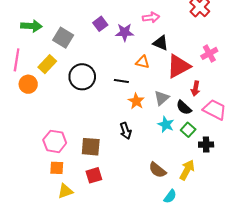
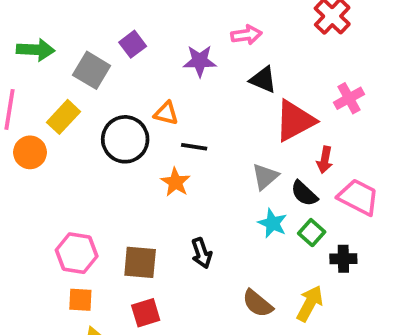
purple square: (100, 24) -> (133, 44), moved
orange triangle: (143, 62) -> (166, 113), moved
orange star: (136, 101) -> (175, 182), moved
black arrow: (126, 131) -> (202, 253), moved

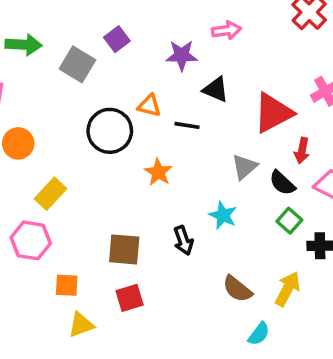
black triangle: (263, 80) -> (216, 90), moved
yellow rectangle: (64, 117) -> (50, 194), moved
black line: (194, 147) -> (187, 125), moved
cyan star: (272, 223) -> (223, 215), moved
pink hexagon: (77, 253) -> (31, 240), moved

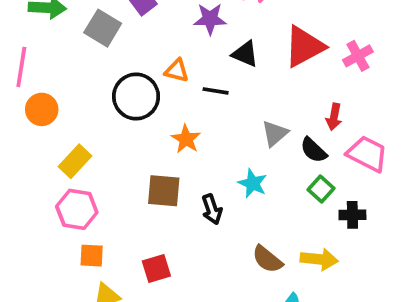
red triangle: (273, 113) -> (304, 47), moved
pink hexagon: (31, 240) -> (77, 209), moved
brown square: (124, 249) -> (164, 191), moved
yellow arrow: (288, 289) -> (319, 259), turned 68

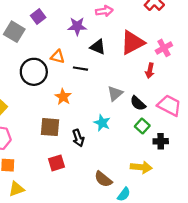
red arrow: (334, 117) -> (150, 71), moved
brown semicircle: (267, 259) -> (103, 179), moved
red square: (156, 269) -> (57, 163), moved

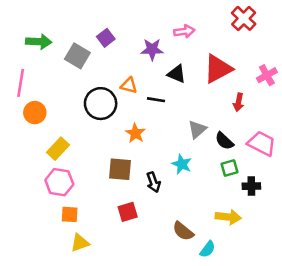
pink cross: (164, 48) -> (267, 75), moved
green square: (142, 126) -> (229, 168), turned 32

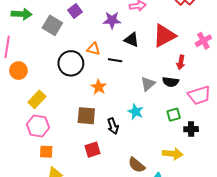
black semicircle: (224, 141) -> (171, 82), moved, turned -35
pink trapezoid: (262, 144) -> (199, 95), turned 135

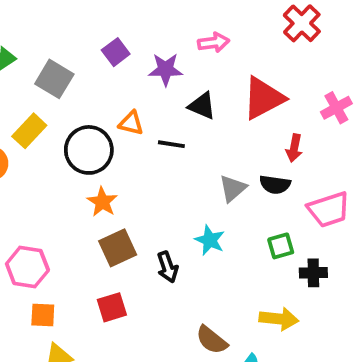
purple square: (75, 11) -> (116, 52), moved
orange star: (99, 87) -> (102, 202), moved
yellow rectangle: (37, 99) -> (29, 131), moved
brown square: (86, 116) -> (118, 248), turned -30
red square: (92, 150) -> (112, 307), moved

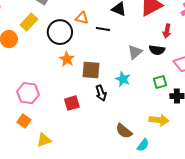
brown square: (118, 248) -> (91, 70), moved, turned 30
red square: (112, 307) -> (72, 103), moved
orange square: (43, 315) -> (24, 121), moved, turned 32

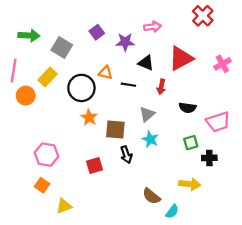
red arrow: (167, 31) -> (161, 87), moved
gray triangle: (135, 52) -> (147, 114), moved

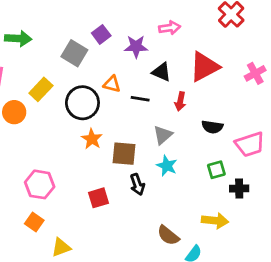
gray square: (62, 48) -> (74, 53), moved

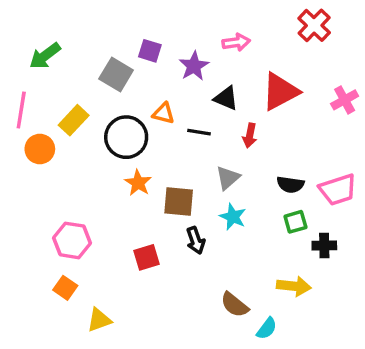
purple square: (101, 34) -> (150, 51), turned -36
green arrow: (18, 38) -> (45, 56), turned 140
purple star: (136, 47) -> (194, 66), turned -30
black semicircle: (212, 127) -> (290, 185), moved

